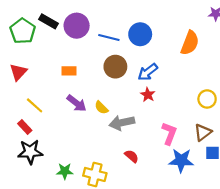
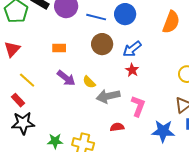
pink L-shape: (169, 133) -> (138, 106), moved
red semicircle: (132, 156) -> (117, 127), turned -48

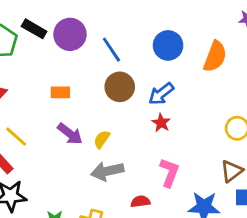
blue circle: (125, 14) -> (168, 45), moved
blue line: (96, 17) -> (111, 50), turned 42
yellow semicircle: (89, 82) -> (102, 139), turned 80
gray arrow: (108, 96) -> (107, 171), moved

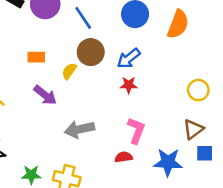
red star: (161, 123) -> (129, 85), turned -30
yellow semicircle: (102, 139) -> (69, 71), moved
red semicircle: (140, 201) -> (124, 157), moved

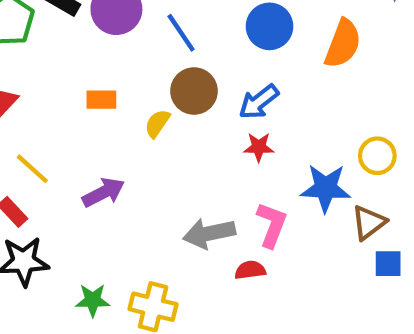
purple arrow: (45, 95) -> (103, 192), moved, turned -65
gray arrow: (79, 129) -> (209, 233), moved
blue star: (168, 162) -> (326, 188), moved

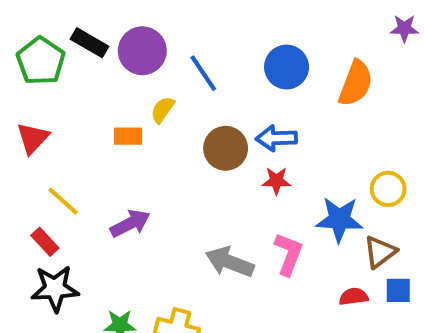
brown circle: (194, 91) -> (226, 148), moved
blue arrow: (259, 102) -> (276, 138), turned 36
yellow semicircle: (157, 123) -> (163, 110), moved
gray arrow: (209, 233) -> (230, 262), turned 33
red semicircle: (250, 270) -> (354, 297), moved

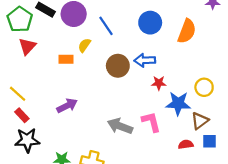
red triangle: (33, 138) -> (27, 46), moved
red star: (276, 181) -> (159, 83), moved
yellow line: (63, 201) -> (18, 94), moved
pink L-shape: (289, 254) -> (151, 122), turned -35

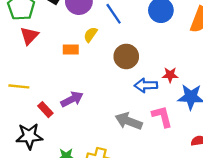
blue arrow: (145, 60) -> (146, 85), moved
yellow line: (18, 94) -> (19, 86), turned -36
red rectangle: (22, 115) -> (45, 110), moved

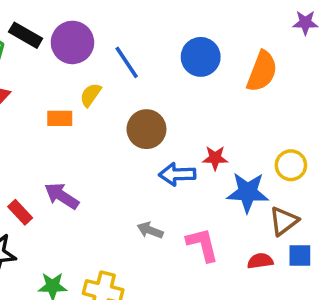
purple arrow: (72, 99) -> (62, 196), turned -120
pink L-shape: (162, 117) -> (202, 245), moved
gray arrow: (129, 121) -> (150, 230), size x0.6

